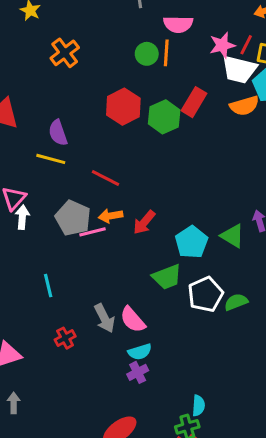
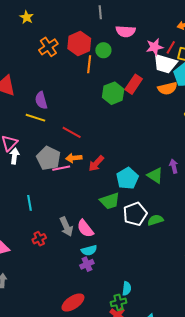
orange line: (166, 53) -> (89, 64), moved
red hexagon: (123, 107) -> (79, 43), moved

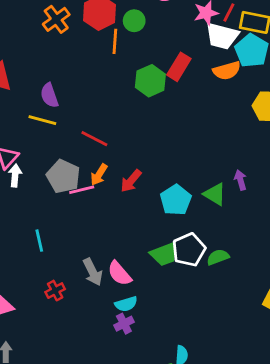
orange arrow: (74, 158) -> (99, 175), turned -49
green trapezoid: (110, 201) -> (164, 254), moved

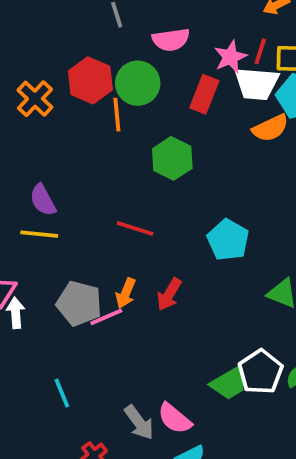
green circle: (134, 21) -> (138, 83), size x1.5
red rectangle: (179, 67) -> (204, 94), moved
red line: (94, 139) -> (135, 228), moved
cyan pentagon: (176, 200) -> (228, 240), moved

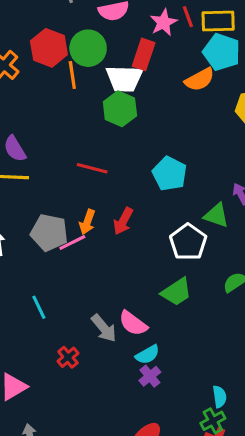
red line: (260, 51) -> (188, 17), turned -35
white trapezoid: (257, 84) -> (124, 79), moved
white pentagon: (260, 372) -> (188, 242), moved

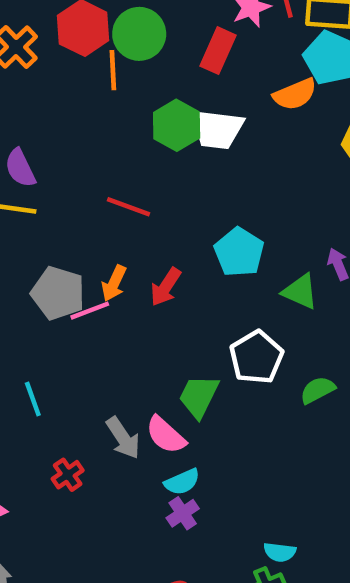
white trapezoid: (124, 79) -> (217, 129), moved
cyan pentagon: (169, 174) -> (239, 252), moved
white pentagon: (188, 242) -> (256, 357), moved
green trapezoid: (176, 292) -> (199, 396), moved, turned 144
cyan semicircle: (220, 397) -> (280, 552), turned 100

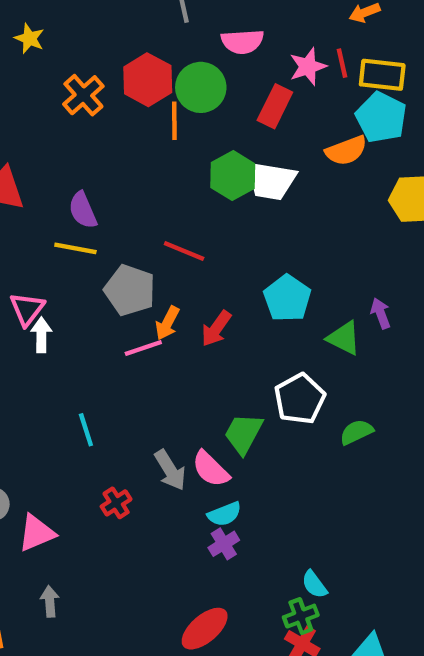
gray pentagon: (58, 293) -> (130, 290), moved
cyan semicircle: (280, 552) -> (314, 584), turned 44

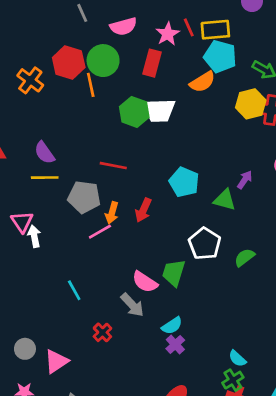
purple arrow: (381, 313) -> (245, 180), turned 66
pink semicircle: (211, 469) -> (145, 282), moved

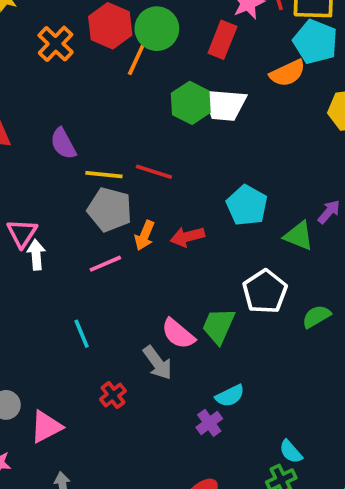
orange line: (91, 85) -> (136, 60), turned 30
yellow line: (45, 178) -> (104, 175), moved
red arrow: (143, 210) -> (187, 237), turned 45
pink line: (100, 232) -> (105, 264), moved
cyan semicircle: (172, 326) -> (230, 396), moved

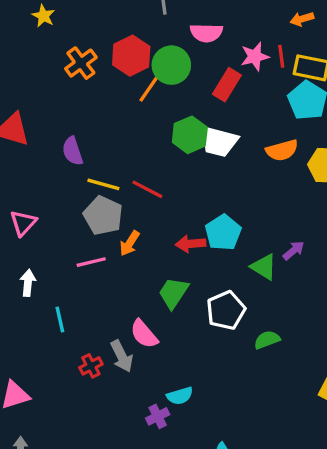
orange semicircle: (287, 73) -> (282, 150), moved
red arrow: (187, 237) -> (191, 244), moved
white arrow: (36, 255) -> (28, 283), moved
green trapezoid: (219, 326) -> (173, 293), moved
red cross: (113, 395) -> (91, 366), moved

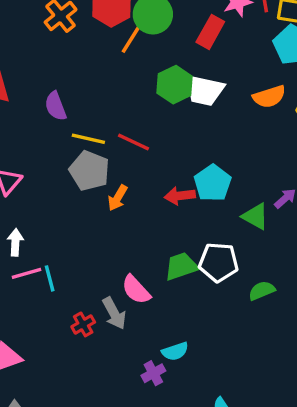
pink line: (91, 262) -> (27, 273), moved
green trapezoid: (173, 293) -> (181, 266), moved, turned 40
white pentagon: (226, 310) -> (219, 262), turned 30

